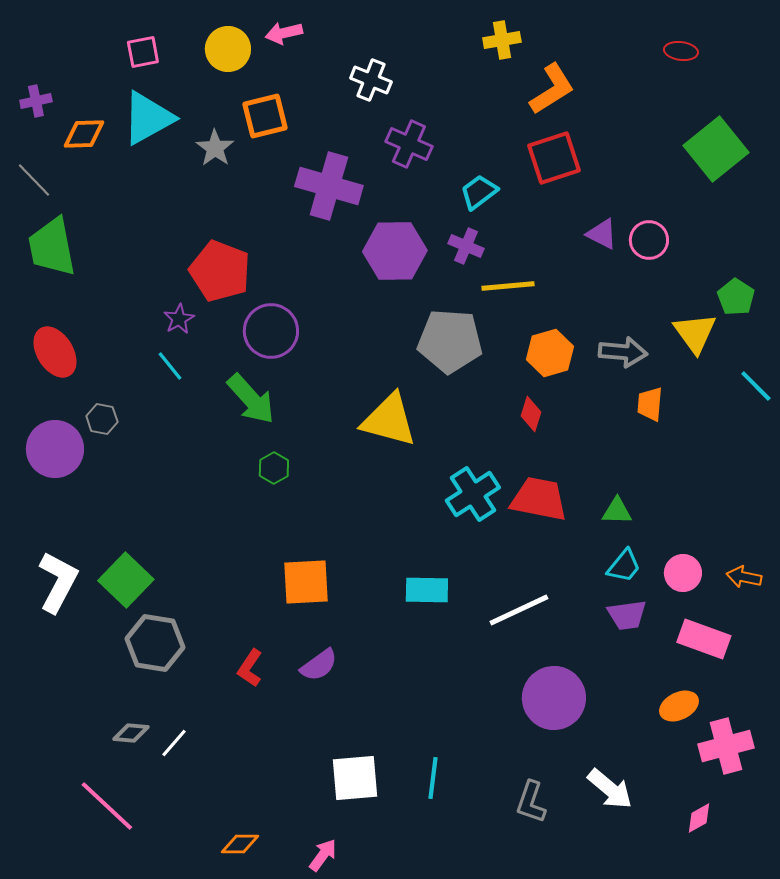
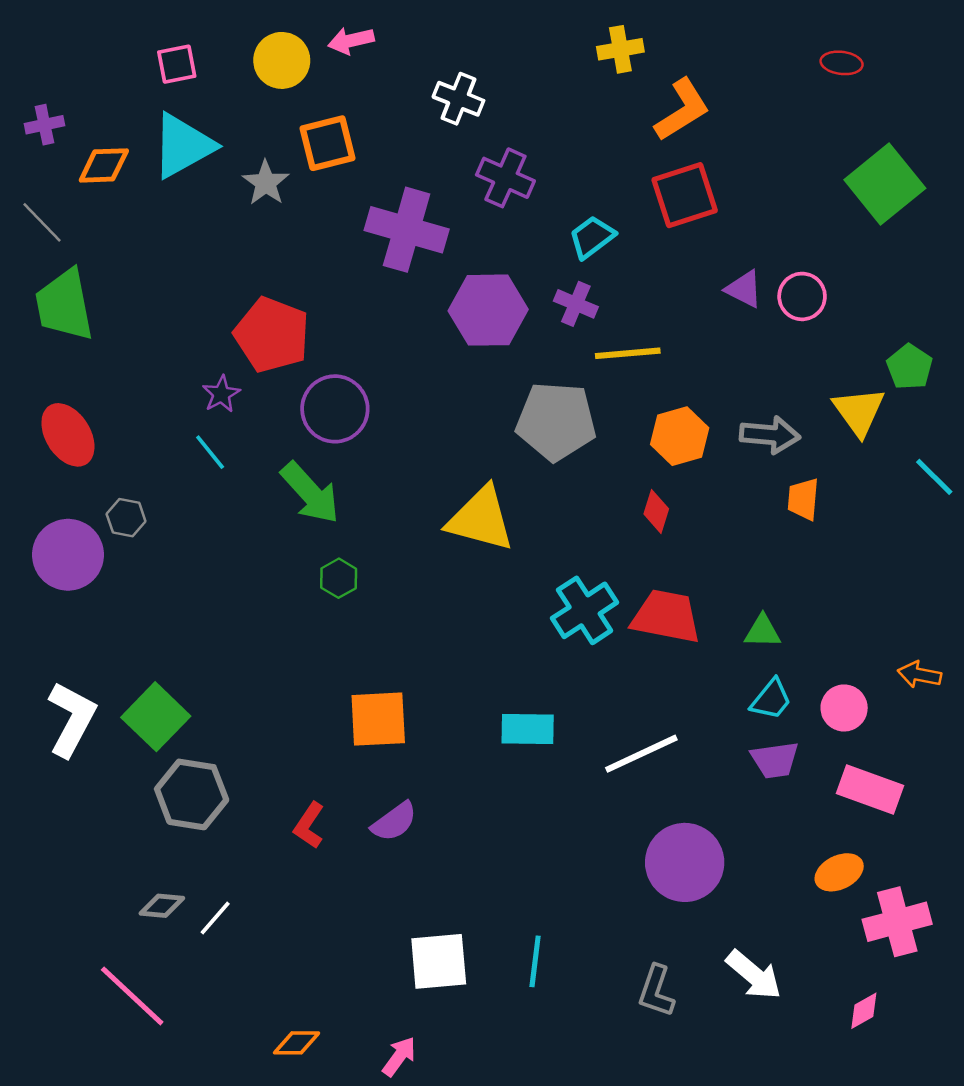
orange arrow: (744, 577) -> (919, 675), moved

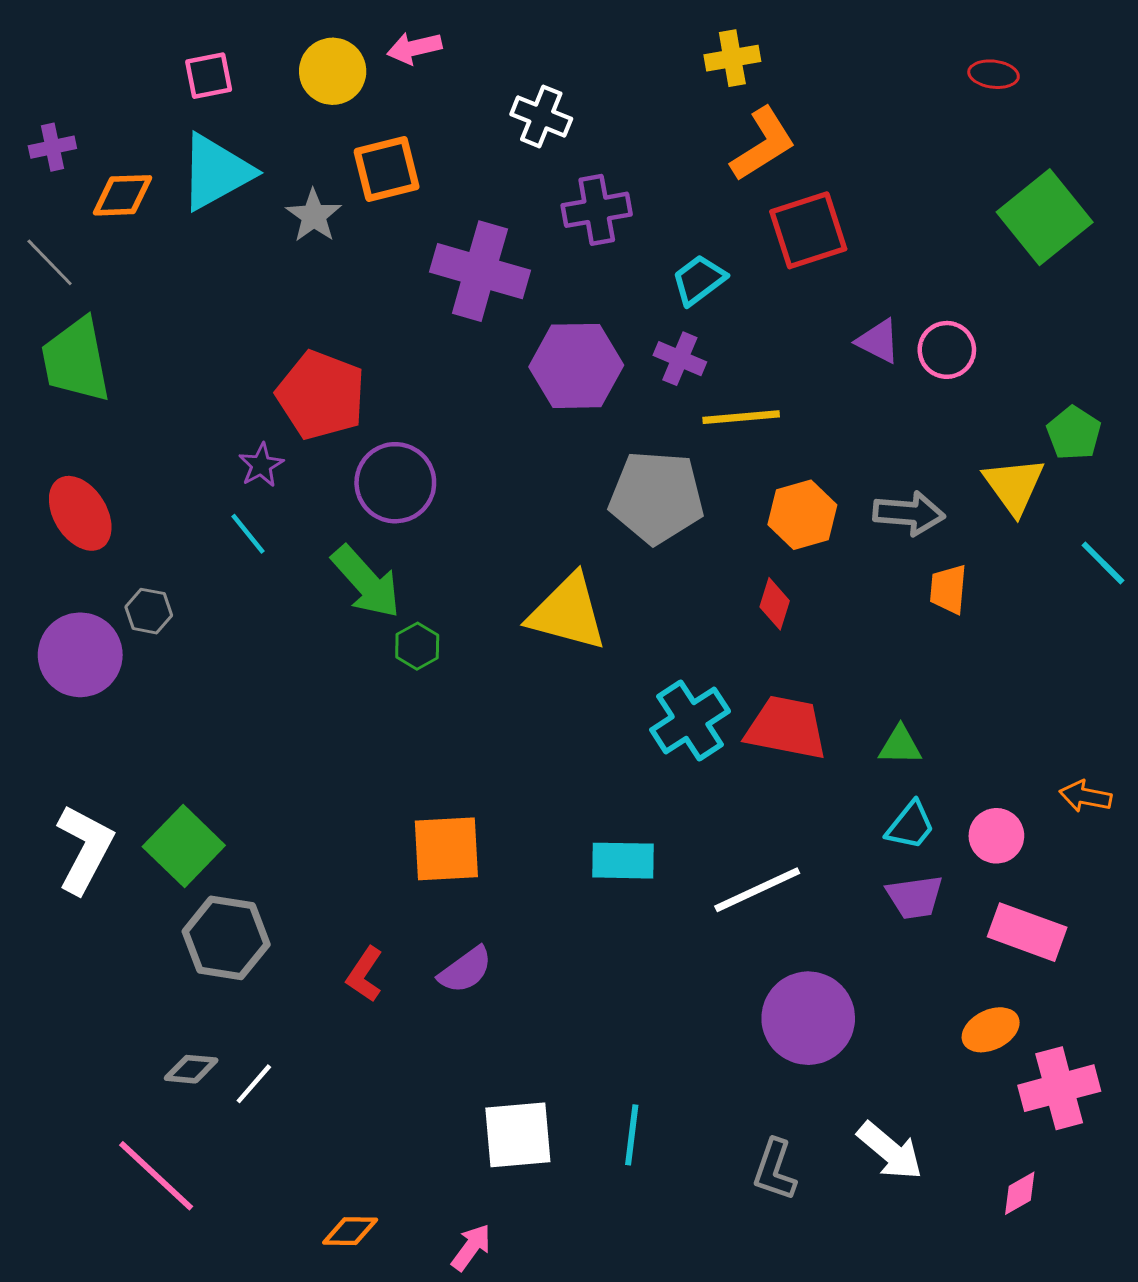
orange L-shape: (682, 110) -> (763, 144), moved
purple cross: (505, 178) -> (597, 210), turned -34
green hexagon: (339, 578) -> (417, 646), moved

